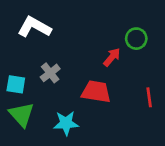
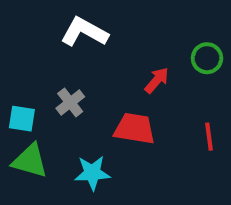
white L-shape: (34, 27) -> (84, 32), moved
green circle: (136, 39) -> (207, 58), moved
green triangle: (22, 115) -> (30, 161), turned -32

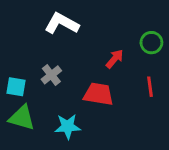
red line: (209, 137) -> (150, 87), moved

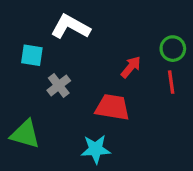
cyan square: (16, 87) -> (32, 55), moved
red line: (150, 87) -> (171, 82), moved
cyan star: (68, 126) -> (96, 149), moved

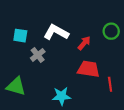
white L-shape: (70, 27) -> (56, 32), moved
red line: (171, 82) -> (110, 84), moved
red trapezoid: (112, 107) -> (88, 69), moved

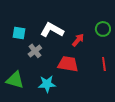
red trapezoid: (88, 69) -> (68, 64), moved
red line: (110, 84) -> (104, 64), moved
cyan star: (61, 96) -> (47, 84), moved

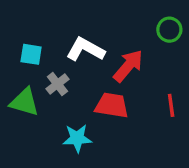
green circle: (103, 29) -> (169, 30), moved
red arrow: (78, 40) -> (128, 66), size x1.5
green triangle: (15, 80) -> (24, 102), moved

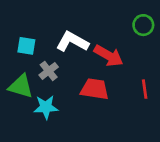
red arrow: (128, 66) -> (109, 56), turned 80
cyan star: (77, 138) -> (46, 107), moved

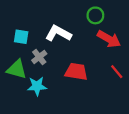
green circle: (143, 25) -> (95, 15), moved
red arrow: (109, 56) -> (109, 39), moved
red line: (145, 89) -> (117, 72), turned -32

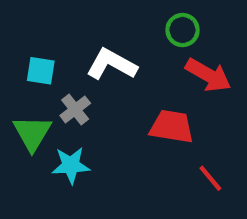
green triangle: (17, 69) -> (32, 133), turned 45
red trapezoid: (76, 72) -> (172, 127), moved
red line: (117, 72) -> (210, 178), moved

